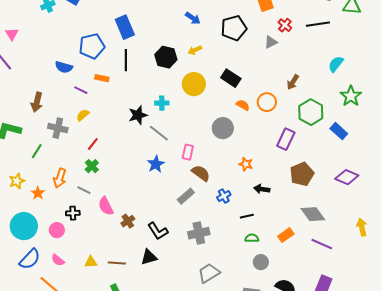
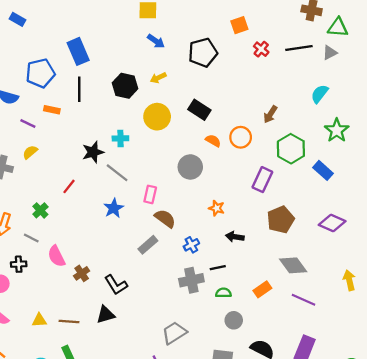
gray triangle: (271, 42) -> (330, 53), moved
red line: (93, 144) -> (69, 186), moved
gray cross: (199, 233) -> (191, 280), moved

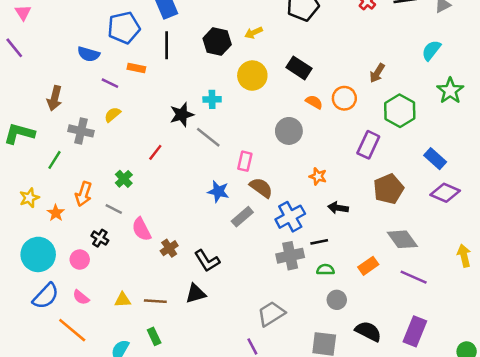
blue rectangle: (323, 170) -> (435, 159), moved
blue star: (114, 208) -> (218, 191), moved, turned -30
blue cross: (191, 245) -> (290, 217), size x1.6
black cross: (19, 264) -> (100, 238), turned 35

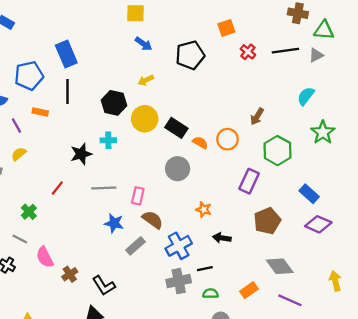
black hexagon: (217, 42) -> (114, 103), moved
black rectangle: (299, 68) -> (176, 128), moved
purple line: (110, 83) -> (16, 126), turned 35
gray line: (208, 137) -> (104, 188), moved, turned -40

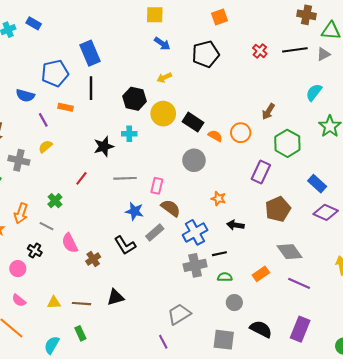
orange square: (226, 28) -> (219, 17), moved
black L-shape: (104, 286) -> (125, 245), moved

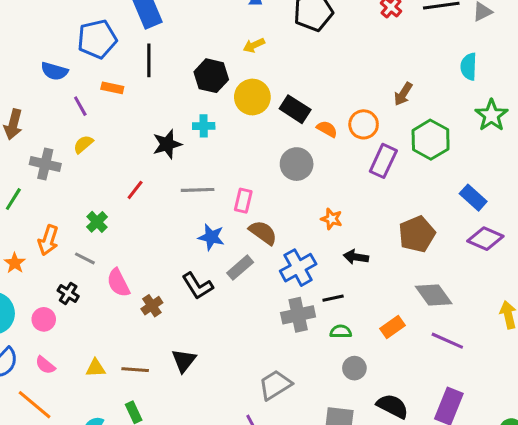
cyan semicircle: (314, 92) -> (469, 67), turned -36
purple rectangle: (261, 172) -> (383, 161), moved
black triangle: (115, 297) -> (184, 360), turned -36

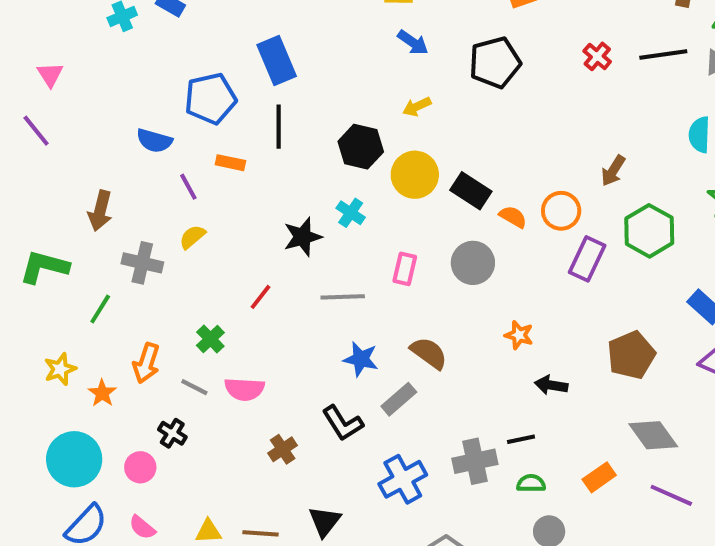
cyan cross: (204, 126) -> (351, 213), turned 35
pink rectangle: (243, 201) -> (405, 269), moved
blue cross: (298, 268) -> (403, 479), moved
pink semicircle: (118, 283) -> (244, 389), moved, turned -60

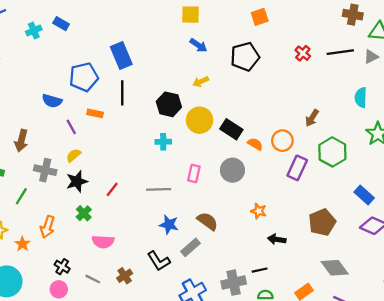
cyan cross: (351, 213) -> (163, 142), turned -35
black star: (303, 237) -> (77, 181), moved
gray line: (194, 387) -> (93, 279), moved
pink circle: (140, 467) -> (59, 289), moved

